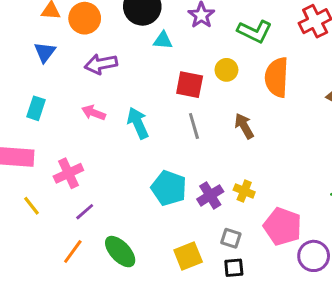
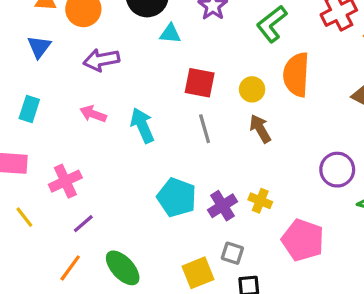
green L-shape: (255, 31) -> (272, 24), turned 116
yellow circle: (226, 70) -> (252, 89), moved
gray square: (231, 238) -> (232, 253), moved
purple circle: (314, 256) -> (337, 170), moved

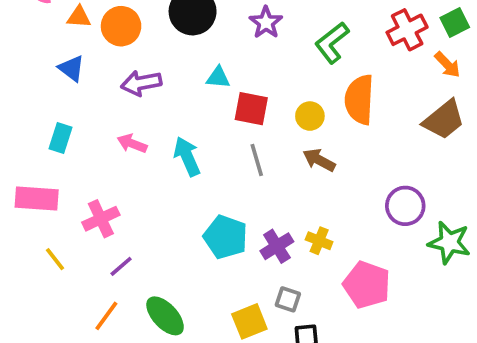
cyan triangle: (170, 34) -> (218, 78), moved
blue triangle: (39, 47) -> (72, 68), turned -30
brown arrow: (260, 129) -> (319, 160), turned -32

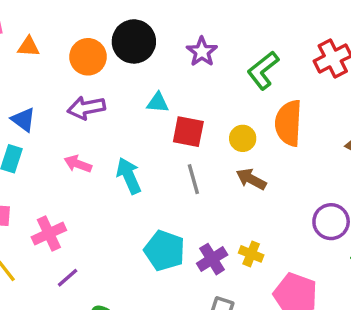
orange circle: (121, 26) -> (88, 57), moved
blue triangle: (72, 68) -> (23, 120), moved

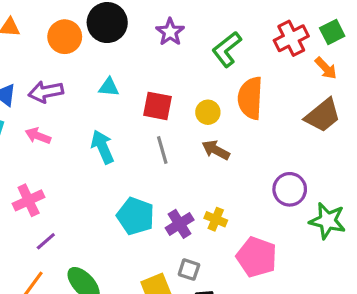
cyan triangle: (158, 103) -> (109, 87), moved
purple arrow: (86, 108) -> (46, 92), moved
pink arrow: (78, 164) -> (38, 136), moved

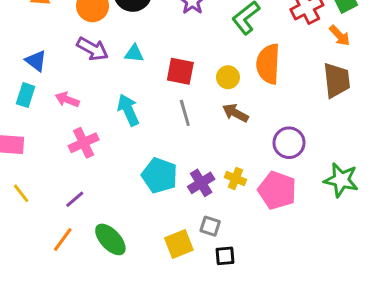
purple arrow: (46, 92) -> (93, 49), moved, turned -140
brown trapezoid: (323, 115) -> (337, 80), turned -57
purple circle: (290, 189) -> (289, 143), moved
pink cross: (29, 200) -> (84, 143), moved
pink pentagon: (257, 257) -> (277, 190), moved

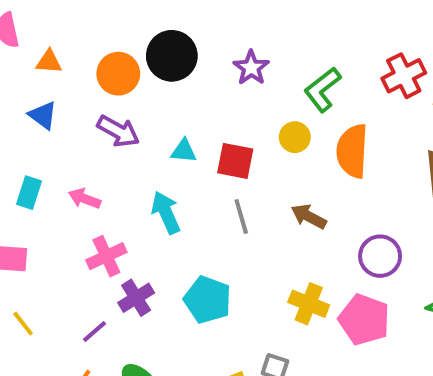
cyan triangle: (134, 53) -> (184, 151), moved
blue triangle: (36, 61) -> (43, 115), moved
yellow circle: (228, 77) -> (295, 137), moved
yellow cross: (235, 178) -> (309, 304), size x1.4
purple cross: (201, 183) -> (136, 298), moved

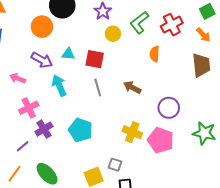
orange circle: (118, 74) -> (42, 27), moved
red cross: (404, 76) -> (172, 25), moved
purple arrow: (118, 131) -> (42, 60), moved
yellow circle: (295, 137) -> (113, 34), moved
orange semicircle: (352, 151) -> (155, 54), size x0.6

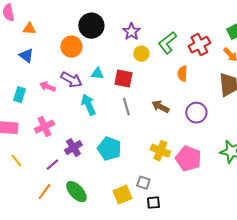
pink arrow: (18, 78) -> (47, 87), moved
pink cross: (29, 108) -> (44, 127), moved
purple circle: (169, 108) -> (196, 113), moved

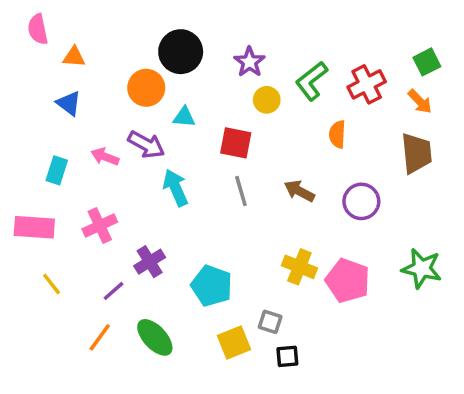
cyan triangle: (97, 74) -> (184, 117), moved
cyan pentagon: (109, 149) -> (212, 286), moved

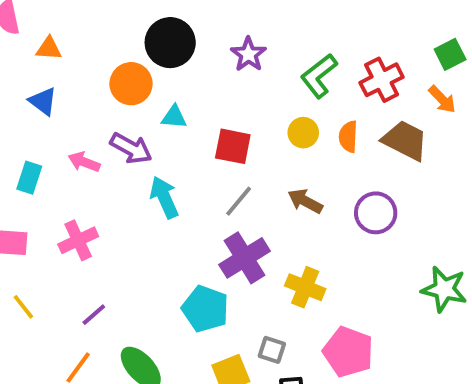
yellow circle: (267, 100) -> (303, 133), moved
brown trapezoid: (416, 153) -> (405, 140), moved, turned -57
gray line: (241, 191) -> (239, 201), turned 56
purple cross: (150, 262) -> (245, 258), moved, size x1.4
pink pentagon: (348, 281) -> (348, 352), moved

